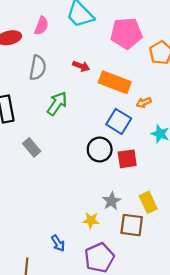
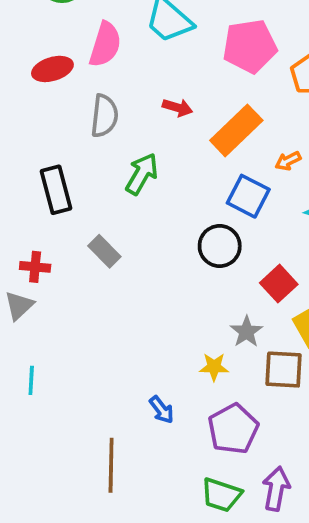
pink semicircle: (41, 26) -> (105, 44), size x1.4
orange rectangle: (115, 82) -> (236, 130), turned -60
red square: (127, 159) -> (279, 284), moved, turned -30

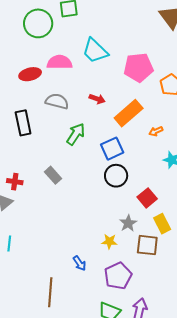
pink semicircle: (105, 44) -> (60, 62), turned -110
gray semicircle: (104, 116) -> (57, 101), turned -85
black rectangle: (56, 190) -> (23, 123), moved
blue square: (248, 196) -> (112, 149), moved, turned 35

